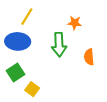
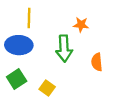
yellow line: (27, 17) -> (29, 18), turned -30
yellow square: (32, 89) -> (47, 88), moved

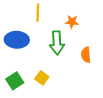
yellow line: (29, 18) -> (38, 13), moved
green square: (17, 79) -> (15, 81), moved

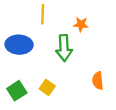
orange semicircle: (86, 55) -> (98, 81), moved

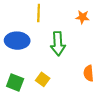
orange star: (81, 24) -> (82, 17), moved
green square: (17, 91) -> (15, 82), turned -36

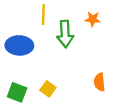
green arrow: (58, 44) -> (65, 34), moved

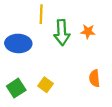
orange star: (93, 19) -> (88, 31), moved
green square: (17, 92) -> (16, 88), turned 36

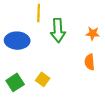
orange star: (88, 31) -> (93, 33), moved
orange semicircle: (94, 78) -> (90, 62), moved

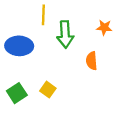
orange star: (93, 33) -> (104, 27), moved
orange semicircle: (90, 62) -> (92, 61), moved

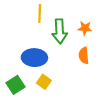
orange star: (104, 27) -> (85, 28), moved
blue ellipse: (19, 46) -> (34, 58), moved

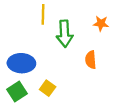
orange star: (85, 28) -> (101, 23), moved
blue ellipse: (34, 58) -> (21, 63), moved

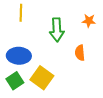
yellow line: (43, 14) -> (21, 13), moved
yellow square: (48, 88) -> (42, 78), size x1.6

